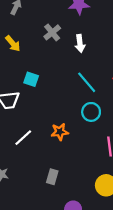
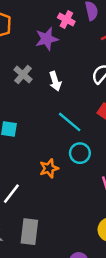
orange star: (60, 132) -> (49, 168), moved
gray rectangle: (52, 177) -> (29, 232), moved, size x1.5

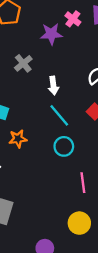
white arrow: (55, 81) -> (53, 86), moved
orange star: (49, 168) -> (18, 139), moved

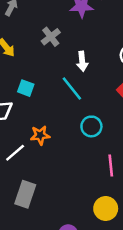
cyan line: (59, 115) -> (72, 89), moved
orange star: (18, 139) -> (40, 135), moved

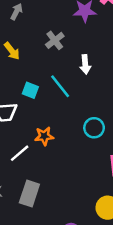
cyan line: (72, 89) -> (60, 86), moved

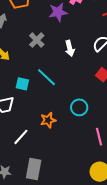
white arrow: (85, 64) -> (70, 48), moved
orange star: (44, 136) -> (48, 120), moved

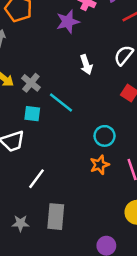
gray cross: (37, 40) -> (31, 83), moved
orange star: (48, 120) -> (100, 165), moved

